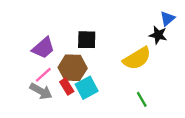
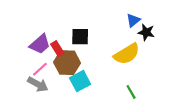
blue triangle: (167, 19) -> (133, 20), moved
red rectangle: (67, 87) -> (57, 49), moved

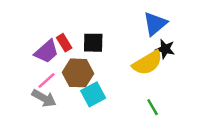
blue triangle: (133, 20) -> (155, 24), size x1.5
black star: (146, 32) -> (165, 49), moved
red rectangle: (57, 49) -> (64, 43), moved

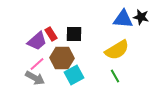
blue triangle: (155, 24) -> (123, 19), turned 45
black star: (165, 49) -> (141, 17), moved
green line: (153, 107) -> (115, 76), moved

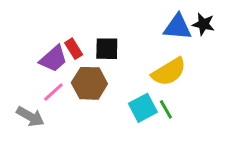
cyan square: (74, 75) -> (143, 108), moved
gray arrow: (35, 78) -> (30, 117), moved

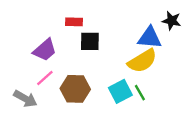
blue triangle: (177, 27) -> (150, 38), moved
red rectangle: (74, 49) -> (74, 22), moved, turned -56
brown hexagon: (89, 83) -> (75, 89), moved

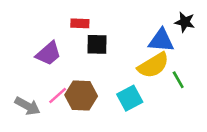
pink line: (45, 78) -> (58, 95), moved
green line: (140, 93) -> (178, 80), moved

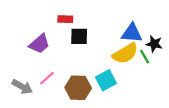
black star: (185, 22) -> (154, 44), moved
green line: (178, 80) -> (145, 57), moved
brown hexagon: (81, 95) -> (78, 88), moved

